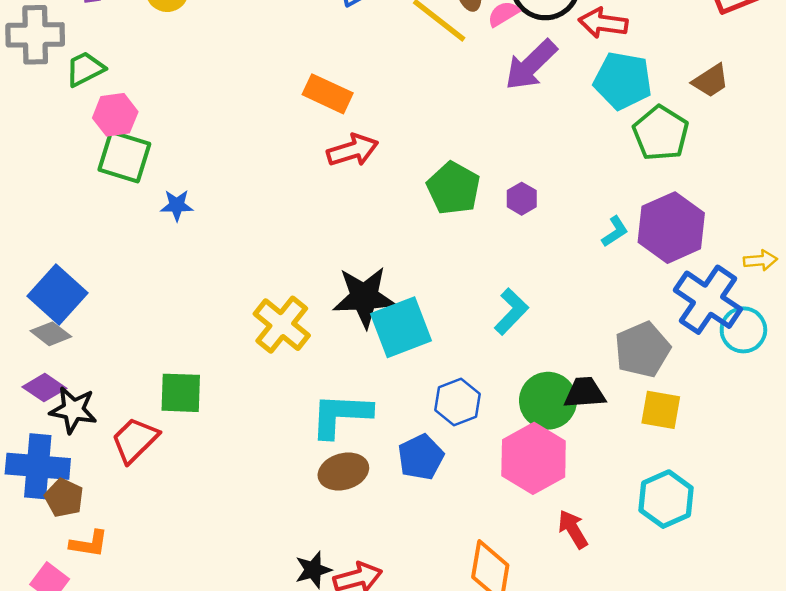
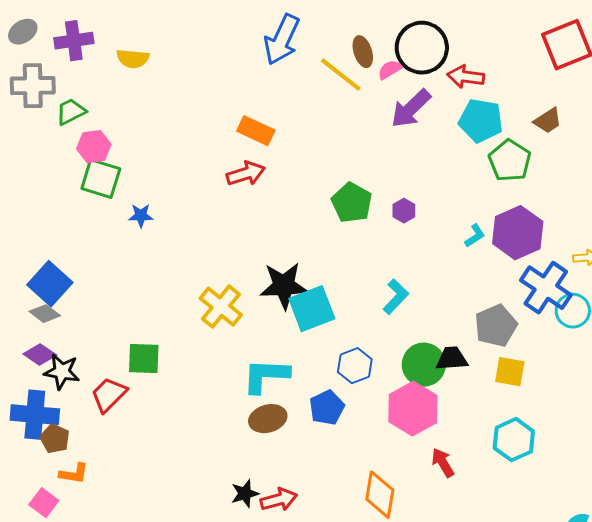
red arrow: (353, 150) -> (246, 174), moved

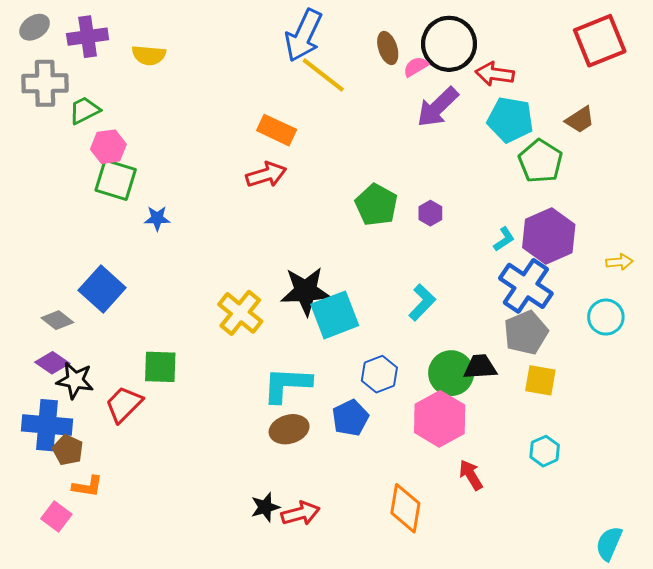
yellow line: (341, 75) -> (323, 75), moved
blue square: (50, 284) -> (102, 289), moved
blue cross: (546, 288) -> (526, 286), moved
cyan hexagon: (514, 440) -> (545, 451), size x0.7

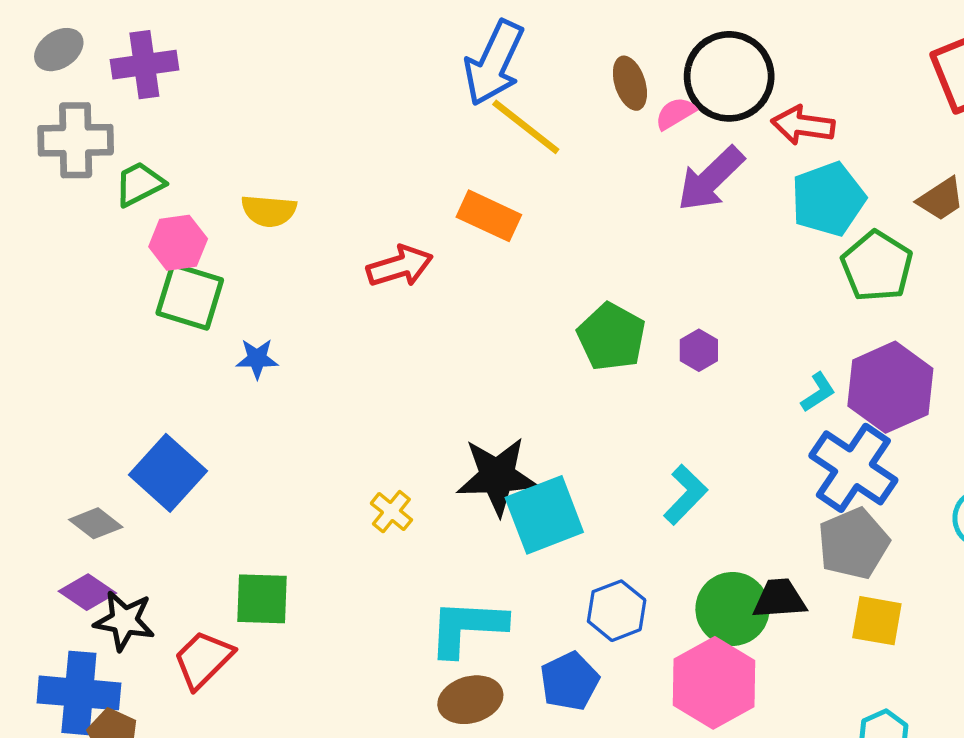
yellow semicircle: (149, 55) -> (269, 211), moved
cyan pentagon: (510, 120) -> (828, 199), turned -30
orange rectangle: (277, 130) -> (489, 216), moved
red arrow: (266, 175) -> (400, 266), moved
yellow cross: (240, 313) -> (391, 512), size x0.6

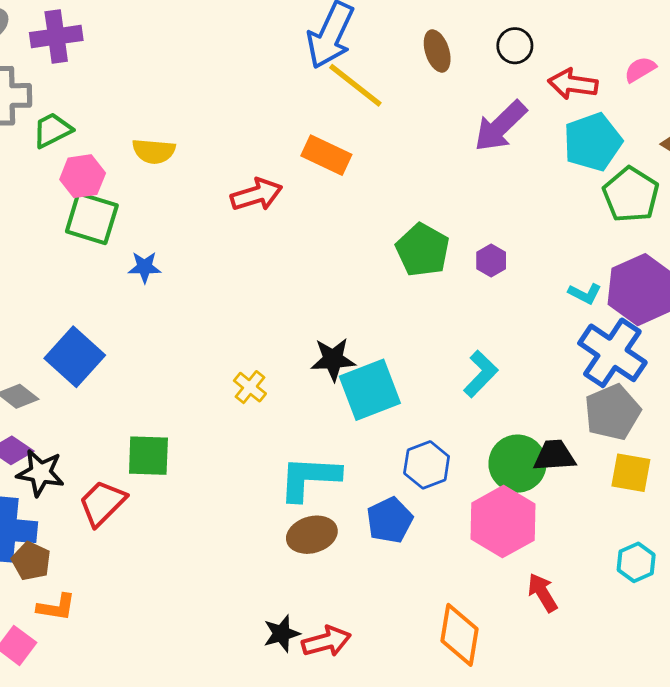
black circle: (729, 76) -> (515, 46), size x0.5
pink semicircle: (675, 113) -> (640, 69), moved
cyan L-shape: (818, 392) -> (585, 294), turned 60
black star: (497, 476) -> (333, 359), size x0.7

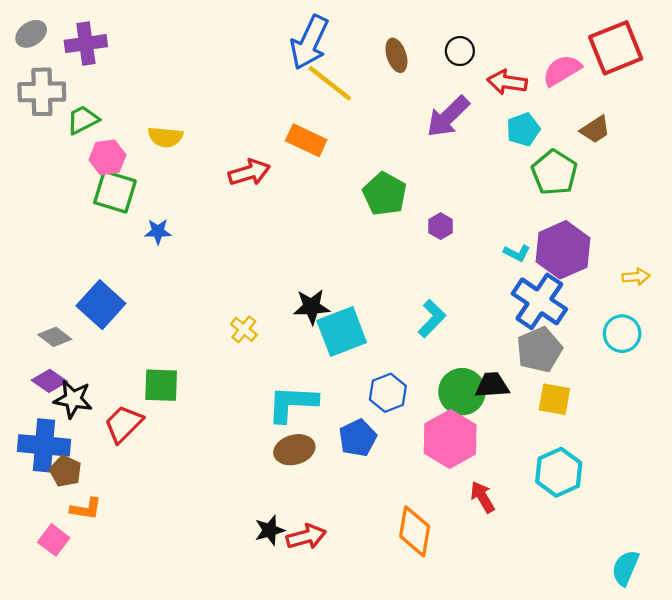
pink semicircle: (640, 69) -> (562, 70), size x1.5
cyan pentagon: (593, 142) -> (523, 129), size x0.7
green pentagon: (423, 250) -> (385, 194), moved
cyan hexagon: (636, 562) -> (559, 472), size x1.5

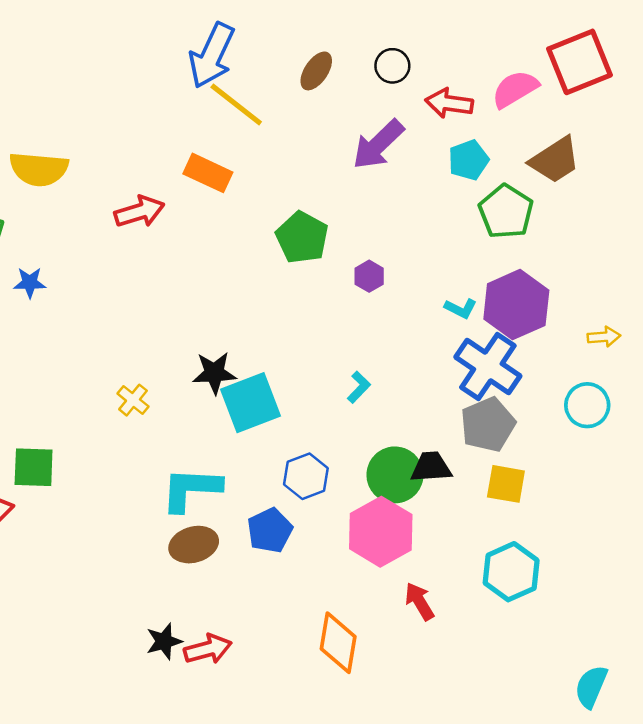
brown ellipse: (396, 55) -> (316, 71), turned 52
brown trapezoid: (595, 129) -> (555, 160), size x1.4
yellow semicircle: (165, 137) -> (39, 169), size x1.4
cyan L-shape: (432, 319) -> (359, 387), size x0.7

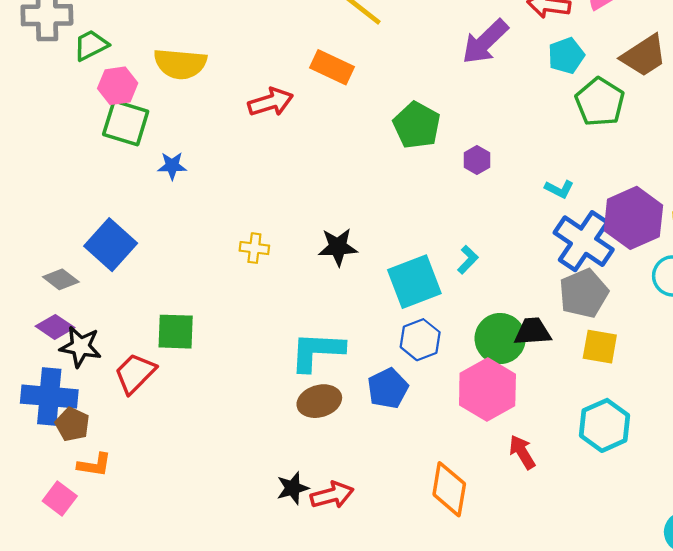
purple hexagon: (516, 305) -> (633, 218), moved
yellow cross: (133, 400) -> (254, 248), moved, turned -32
cyan square: (250, 403) -> (414, 282), moved

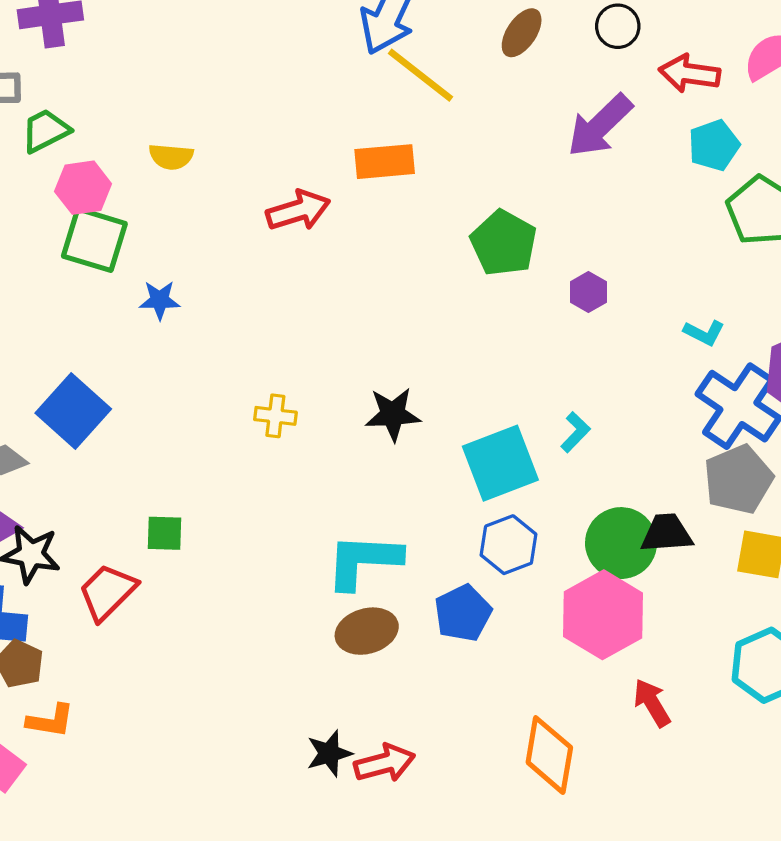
yellow semicircle: (180, 64) -> (171, 157), size x0.6
orange rectangle: (332, 67) -> (385, 162), turned -30
green square: (176, 332) -> (165, 533), size x0.7

